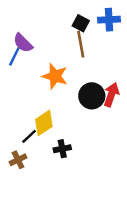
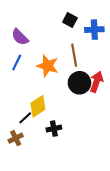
blue cross: (109, 20) -> (94, 30), moved
brown line: (81, 44) -> (74, 55), moved
blue line: (14, 57) -> (17, 63), moved

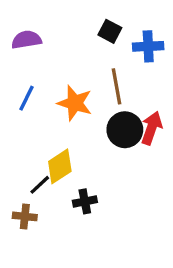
purple semicircle: (20, 37) -> (26, 40), moved, turned 126
brown cross: (16, 138) -> (25, 216), turned 32

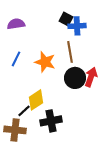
blue cross: (148, 46) -> (77, 26), moved
black cross: (85, 201) -> (51, 121), size x1.5
brown cross: (25, 216) -> (15, 130), size x1.5

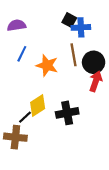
blue line: (16, 59) -> (22, 54), moved
black circle: (75, 78) -> (94, 62), moved
black cross: (51, 121) -> (67, 113), moved

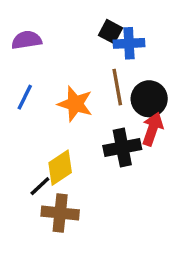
blue line: (22, 54) -> (25, 97), moved
black cross: (67, 113) -> (122, 147), moved
brown cross: (15, 137) -> (60, 213), moved

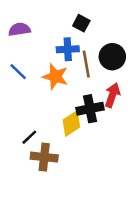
blue cross: (129, 43) -> (68, 49), moved
blue line: (25, 97) -> (18, 72), turned -72
black circle: (149, 99) -> (112, 57), moved
yellow diamond: (60, 168) -> (71, 124), moved

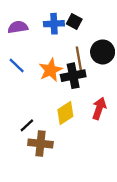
blue cross: (68, 49) -> (54, 24), moved
orange star: (55, 77) -> (51, 70), turned 30
red arrow: (112, 95) -> (99, 108), moved
black cross: (90, 109) -> (73, 76), moved

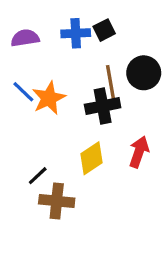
black square: (74, 21) -> (104, 30), turned 35
orange star: (51, 70) -> (49, 98), moved

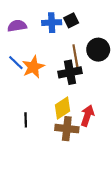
red arrow: (139, 152) -> (87, 116), moved
black line: (38, 176) -> (26, 120), turned -48
brown cross: (57, 201) -> (67, 129), moved

